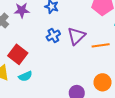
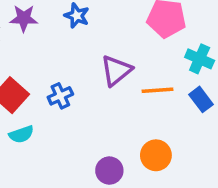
blue cross: (53, 36) -> (60, 96), moved

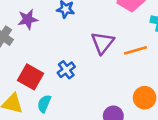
cyan semicircle: (21, 134) -> (44, 104), turned 144

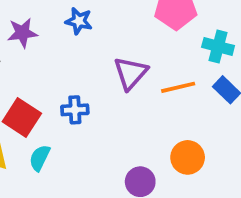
blue cross: (66, 70) -> (75, 110), turned 30

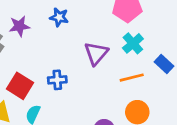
cyan cross: (218, 46) -> (133, 43), moved, turned 35
orange line: (178, 87) -> (132, 78), moved

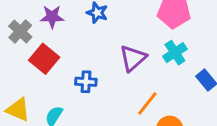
orange line: (132, 78) -> (147, 103), moved, turned -45
red square: (20, 86) -> (44, 59), moved

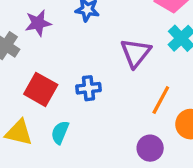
red square: (44, 59) -> (41, 89), moved

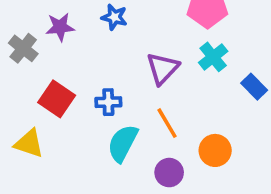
orange line: (161, 100) -> (167, 123), moved, turned -64
cyan semicircle: (60, 132) -> (123, 143), moved, size x1.5

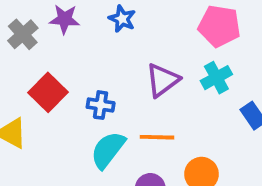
orange line: (167, 123) -> (157, 137), turned -68

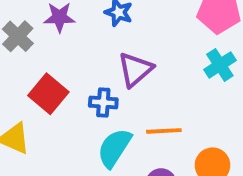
purple triangle: (162, 80) -> (135, 70), moved

